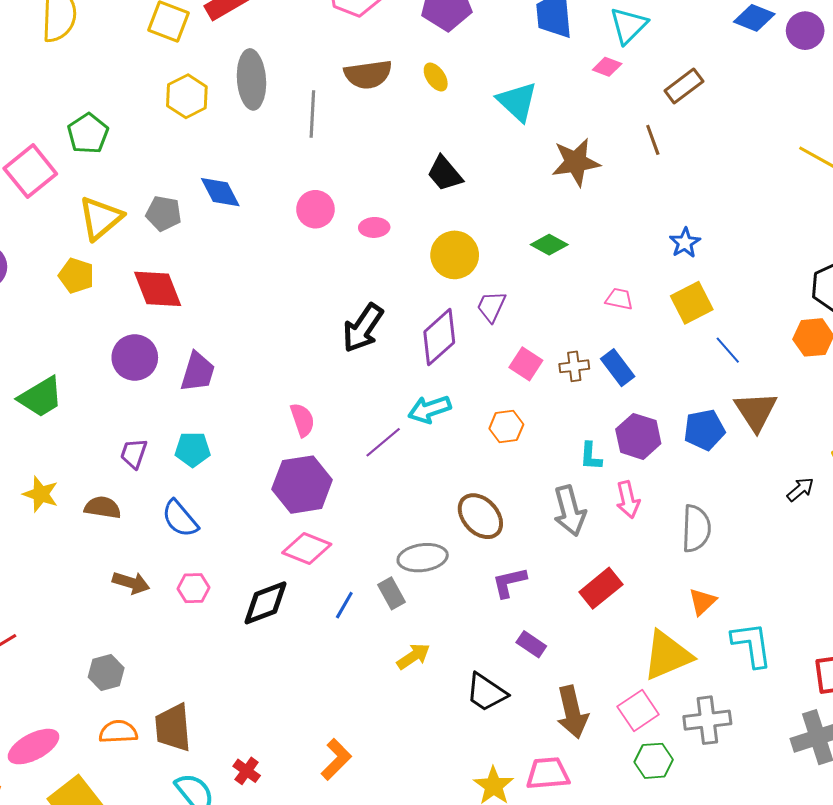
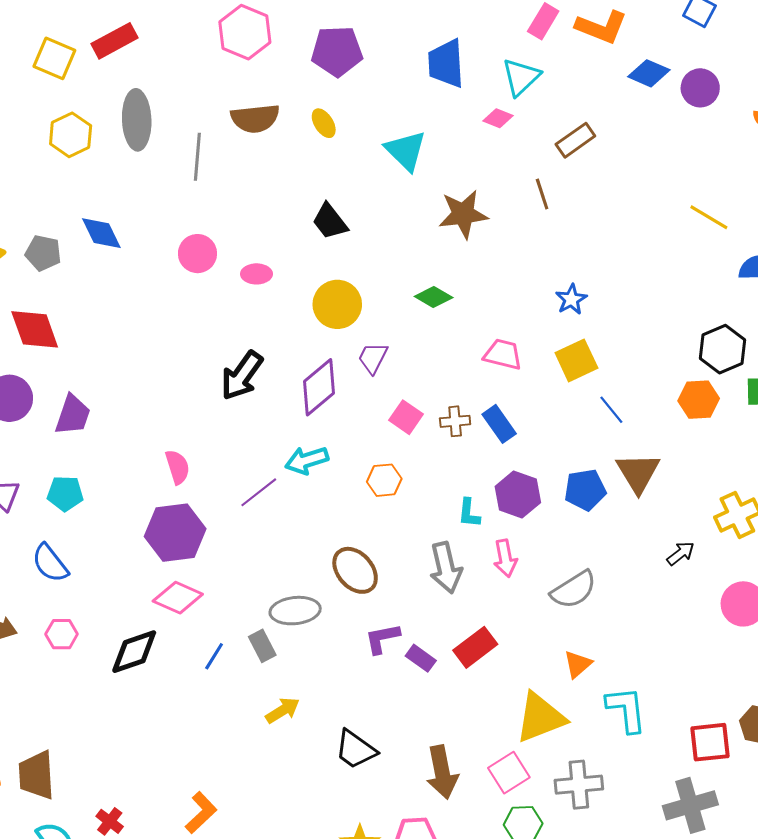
pink trapezoid: (619, 299) -> (503, 354), size x1.4
gray semicircle: (696, 528) -> (574, 590), turned 54
purple rectangle: (531, 644) -> (421, 658), moved

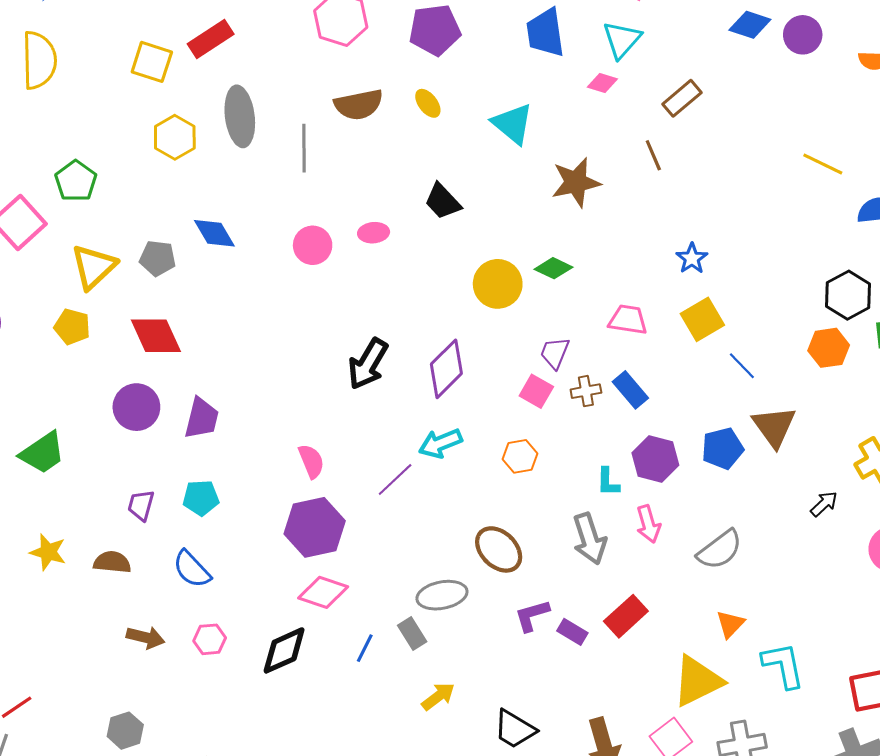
pink ellipse: (256, 274) -> (374, 233), moved
yellow circle: (337, 304) -> (498, 284), moved
purple trapezoid: (373, 358) -> (555, 353), moved

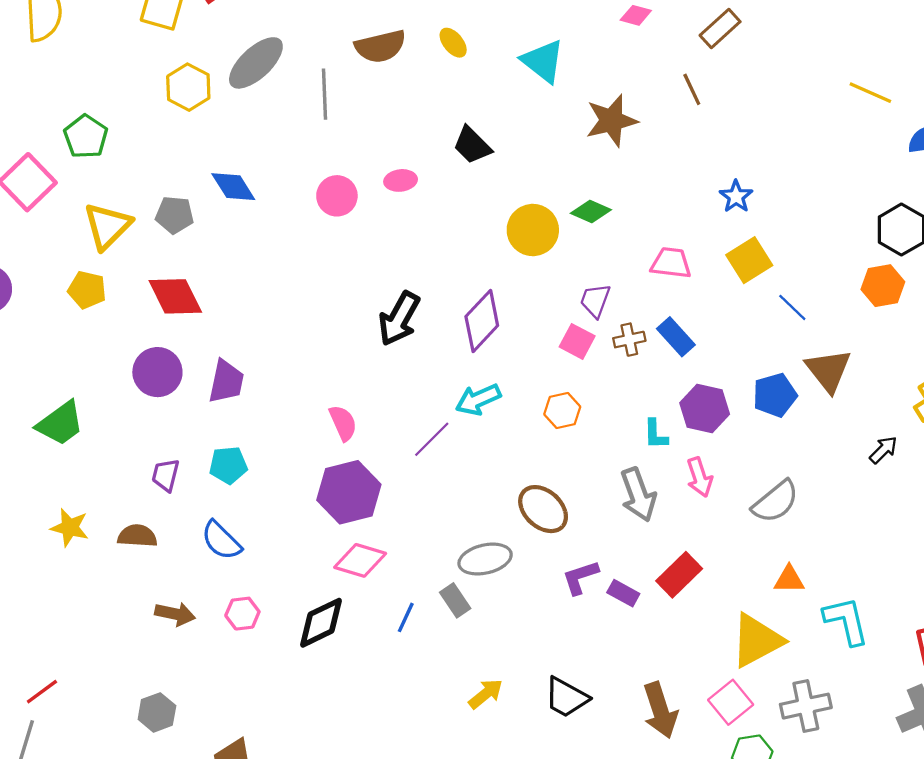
gray ellipse: (240, 116) -> (256, 63), turned 56
orange triangle: (730, 624) -> (789, 579), turned 48
yellow arrow: (438, 696) -> (486, 694), moved

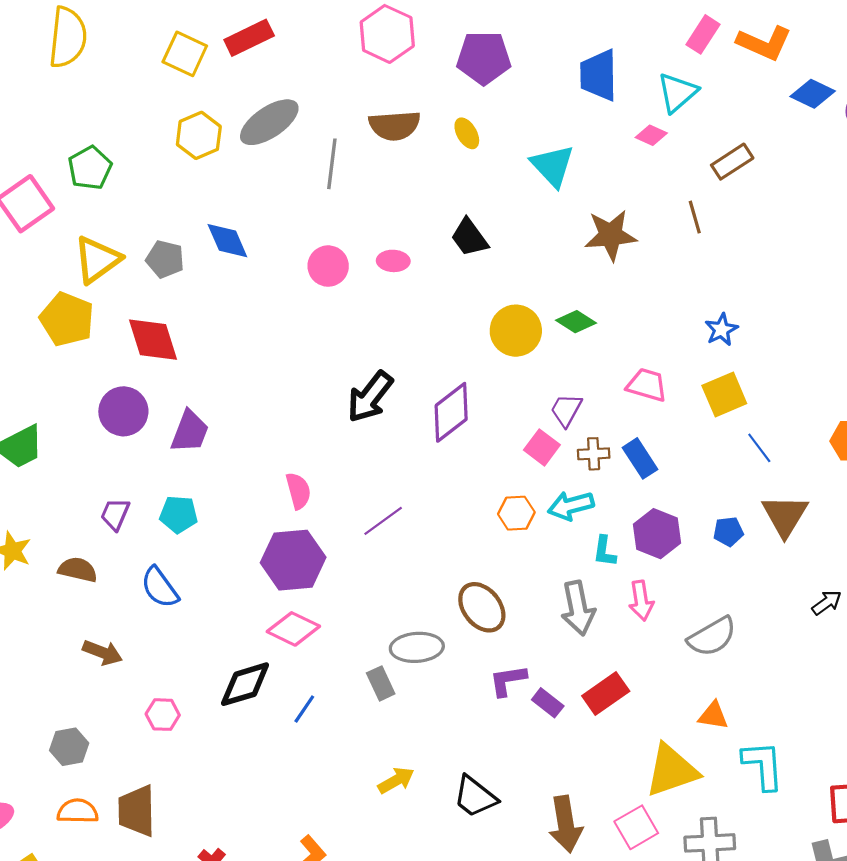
yellow pentagon: (87, 290) -> (67, 319), size x1.4
blue pentagon: (775, 395) -> (728, 532), size x0.7
cyan arrow: (478, 399) -> (571, 506), moved
pink hexagon: (242, 614) -> (163, 715), moved
blue line: (406, 617) -> (304, 709), moved

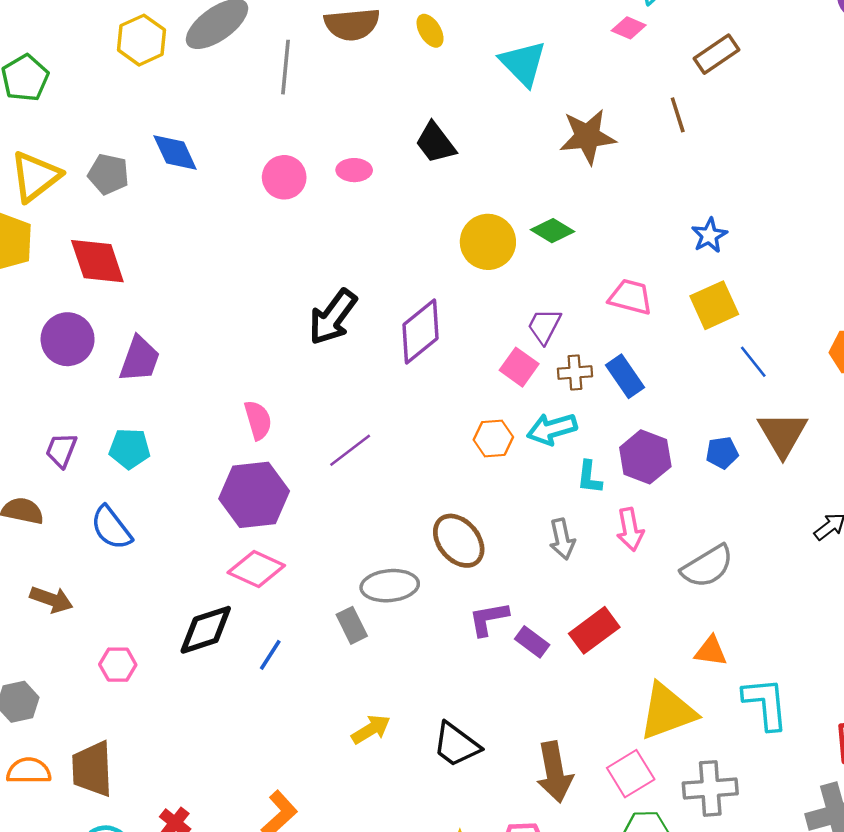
gray arrow: (578, 608) -> (562, 539), size x0.7

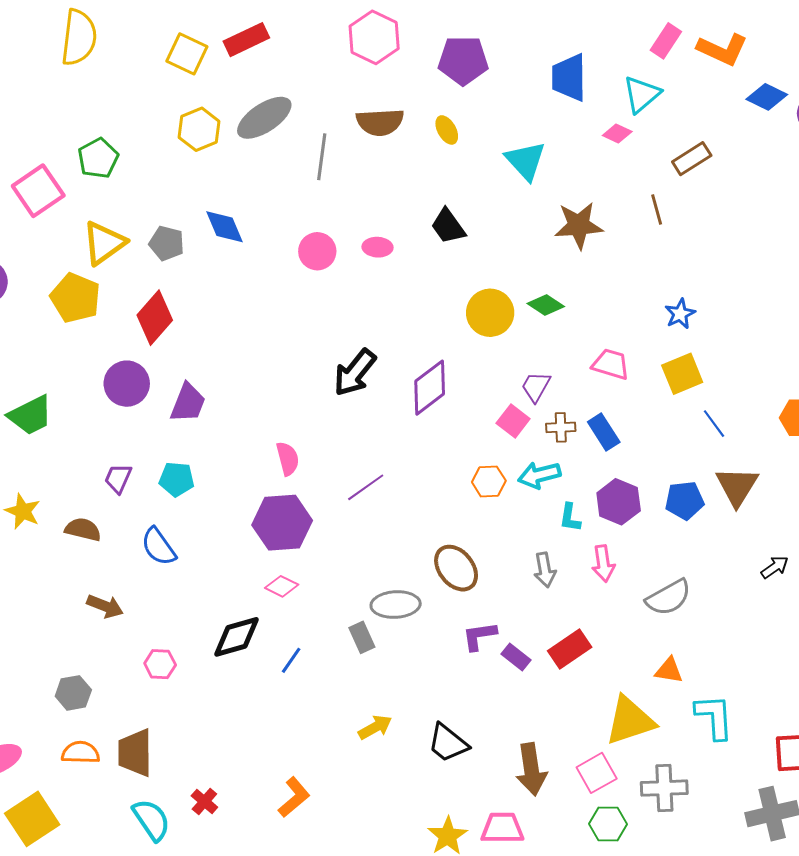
red diamond: (97, 261) -> (155, 318), turned 58
blue pentagon: (722, 453) -> (685, 500), size x1.4
pink diamond: (256, 569) -> (282, 586), size x0.7

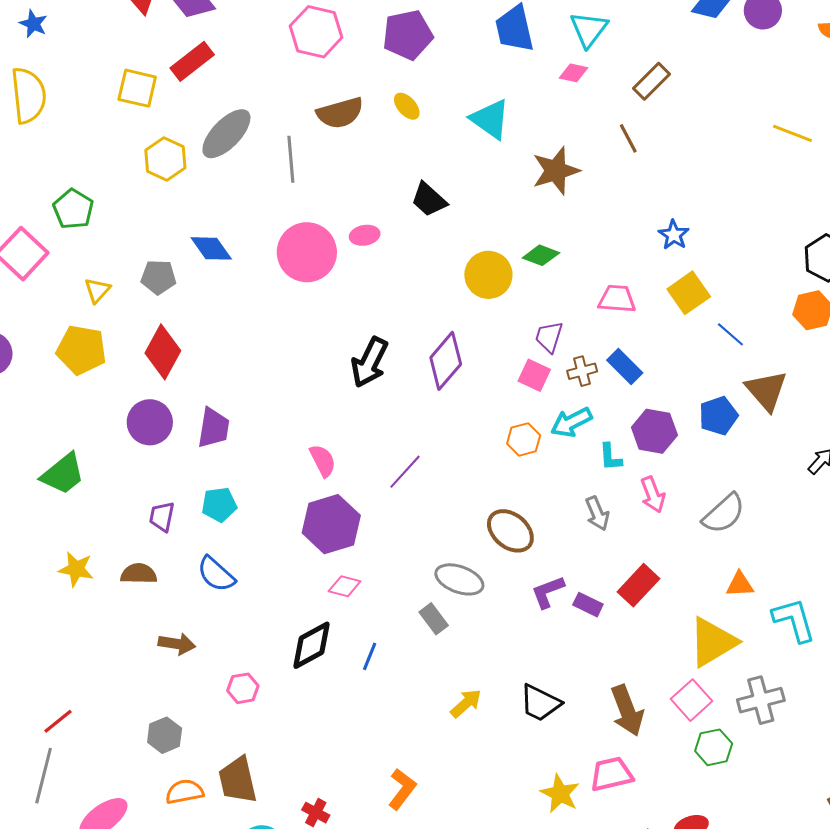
yellow triangle: (104, 243) -> (97, 290), size x0.6
pink circle: (317, 251) -> (307, 252), size x1.6
gray ellipse: (396, 605) -> (459, 579), turned 36

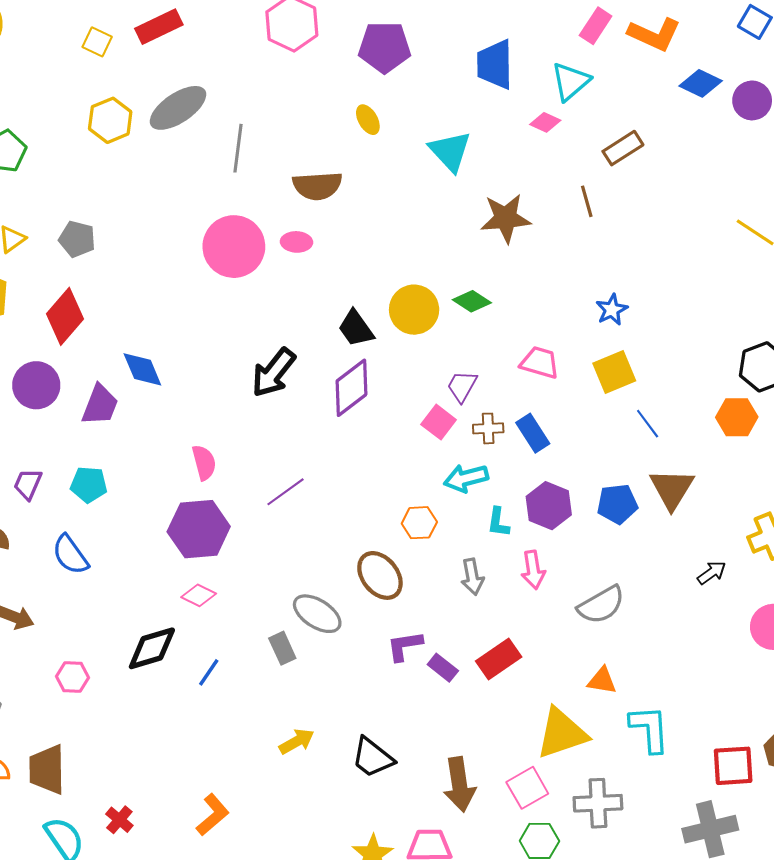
yellow square: (137, 88) -> (97, 42), size x0.7
brown semicircle: (340, 113) -> (317, 186), moved
black trapezoid: (429, 200) -> (356, 328), moved
blue diamond: (211, 248) -> (142, 369), moved
orange hexagon: (524, 439) -> (419, 523), moved

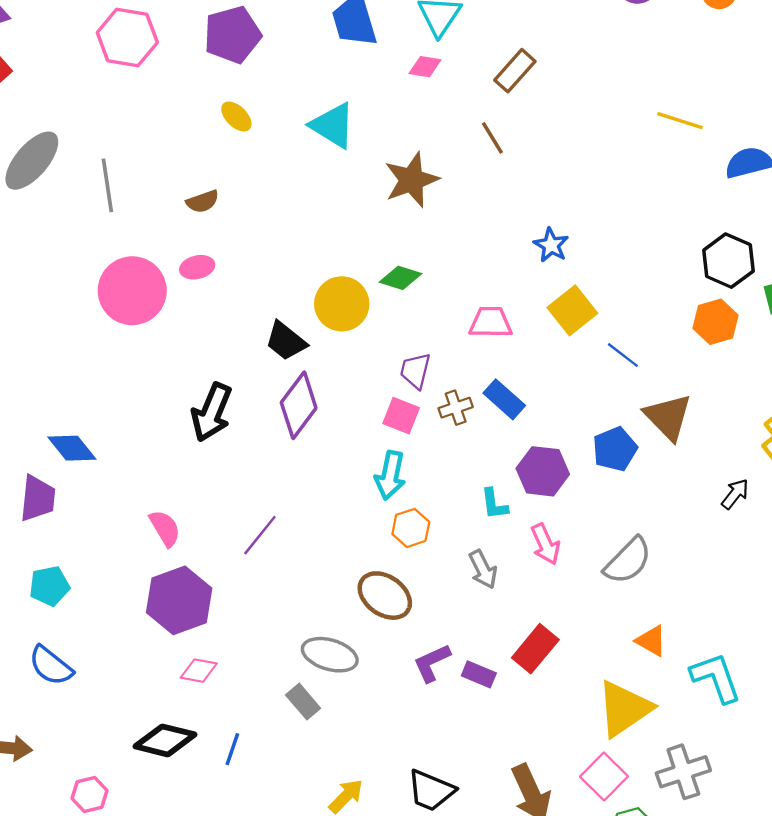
brown semicircle: (317, 186) -> (203, 201), size x0.6
cyan arrow: (466, 478) -> (390, 475), moved, turned -48
black diamond: (152, 648) -> (165, 740), turned 46
orange triangle: (602, 681) -> (651, 641), turned 36

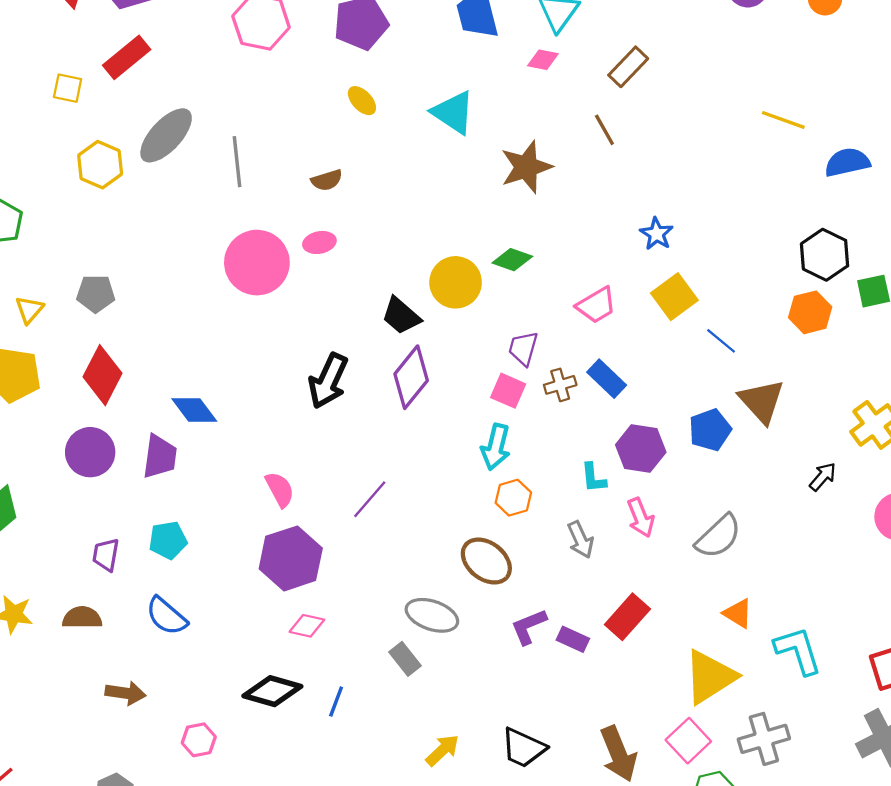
pink trapezoid: (491, 322) -> (596, 305), turned 147

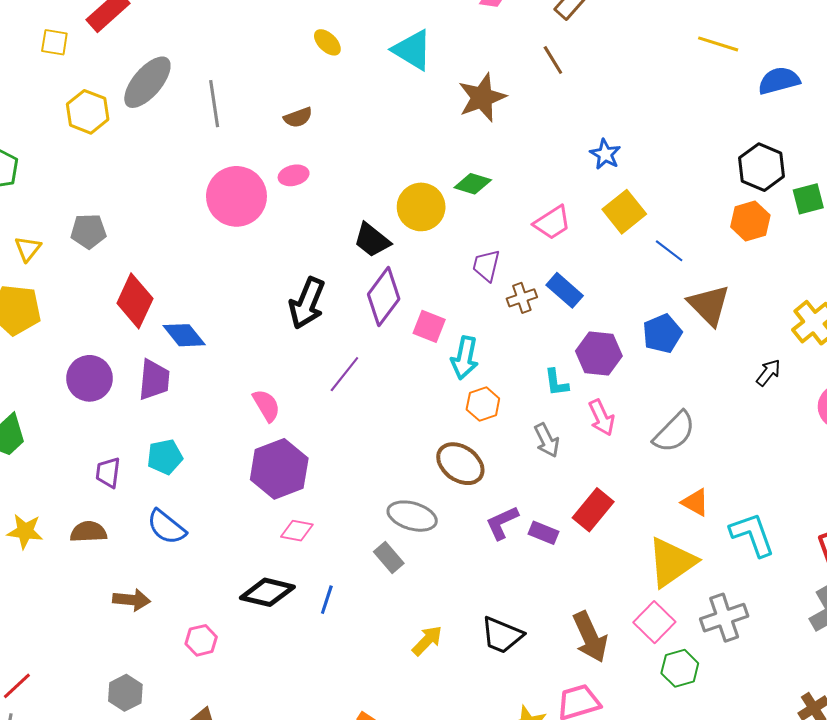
red diamond: (103, 375) -> (135, 301), moved
pink square: (508, 391) -> (429, 326), moved
purple line: (370, 499) -> (344, 374), moved

